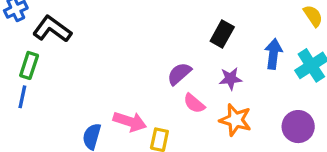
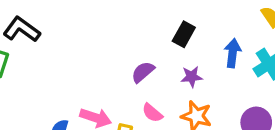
pink semicircle: (194, 103) -> (152, 113), moved

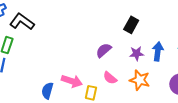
blue arrow: (233, 53) -> (158, 51), moved

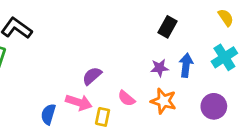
black rectangle: (131, 25) -> (167, 27), moved
purple semicircle: (104, 50) -> (92, 76), moved

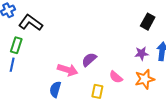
orange star: (163, 101) -> (145, 79), turned -30
pink arrow: (79, 102) -> (68, 70), moved

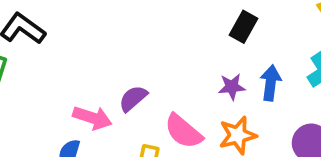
pink semicircle: (116, 77) -> (183, 131), size x1.5

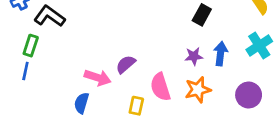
pink semicircle: (183, 131) -> (160, 87), turned 32

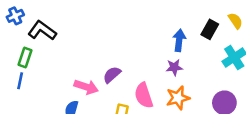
black rectangle: (202, 15) -> (210, 29), moved
blue arrow: (221, 54) -> (179, 40), moved

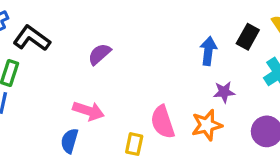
purple star: (174, 67) -> (224, 92), moved
purple semicircle: (112, 75) -> (99, 54), moved

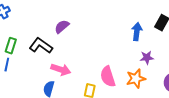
black L-shape: (32, 38) -> (41, 46), moved
purple semicircle: (99, 54) -> (62, 27), moved

